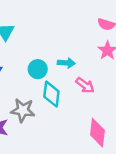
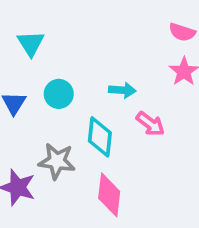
cyan circle: (38, 69) -> (59, 94), moved
pink diamond: (97, 133) -> (109, 195), moved

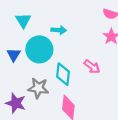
cyan arrow: (122, 90) -> (59, 30), moved
cyan circle: (59, 94) -> (39, 49), size x1.6

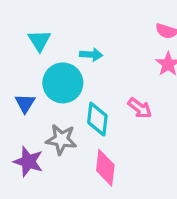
blue triangle: (14, 55) -> (25, 103), moved

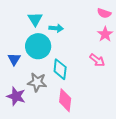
cyan triangle: (39, 41) -> (35, 19), moved
pink arrow: (140, 108) -> (97, 60), moved

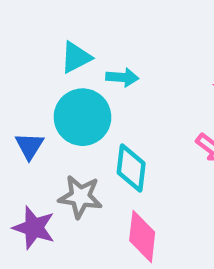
cyan triangle: (35, 19) -> (76, 57), turned 35

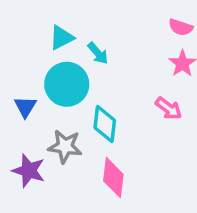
cyan arrow: (122, 77) -> (98, 53), turned 45

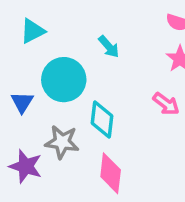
cyan triangle: (62, 38) -> (33, 31), moved
cyan arrow: (98, 53) -> (109, 47), moved

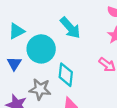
cyan triangle: (33, 31) -> (17, 31), moved
cyan arrow: (109, 47) -> (70, 28), size x1.5

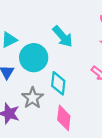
gray star: (40, 89) -> (33, 98), turned 30

